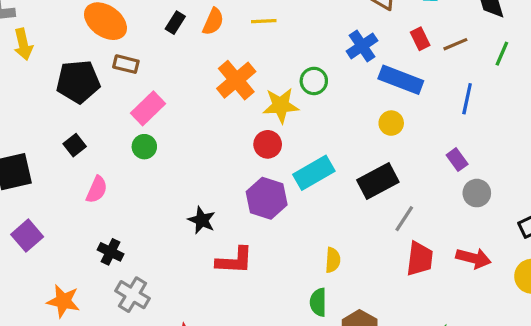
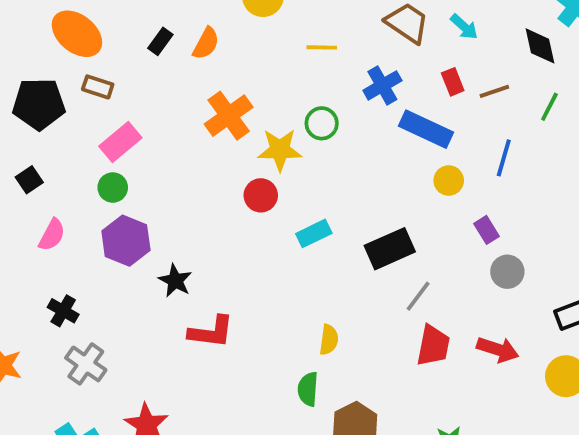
yellow line: (264, 21) -> (322, 47), moved
yellow circle: (391, 123) -> (449, 181), moved
cyan rectangle: (314, 173) -> (314, 233), size x0.7
purple hexagon: (267, 198) -> (126, 241), moved

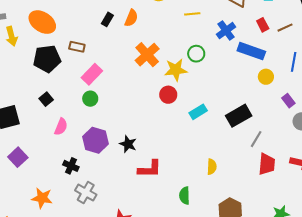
orange ellipse: (77, 34) -> (42, 22), moved
purple hexagon: (126, 241) -> (95, 140), moved
green semicircle: (308, 389) -> (185, 196), moved

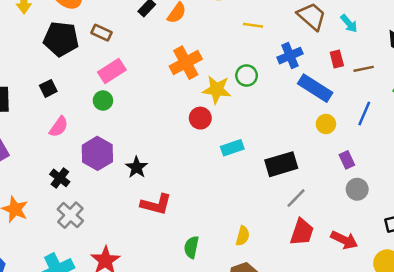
yellow semicircle: (212, 167) -> (243, 236), moved

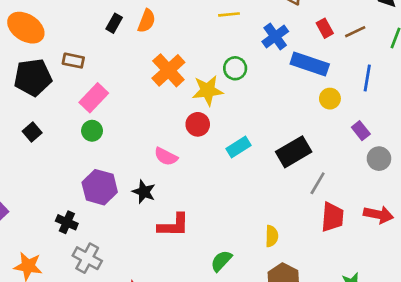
pink semicircle: (59, 127) -> (166, 157), moved, turned 95
green semicircle: (191, 247) -> (221, 261), turned 45

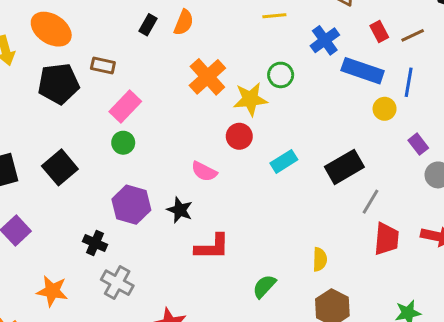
blue line: (367, 78) -> (409, 82), moved
black square: (32, 132) -> (60, 167), moved, size x1.6

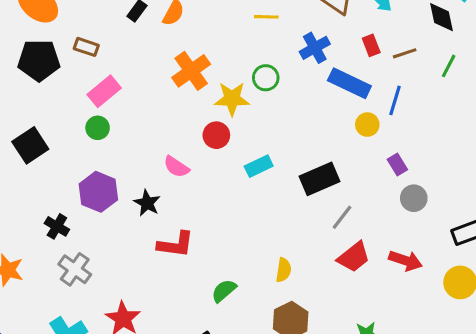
red trapezoid: (386, 239) -> (354, 257), turned 40

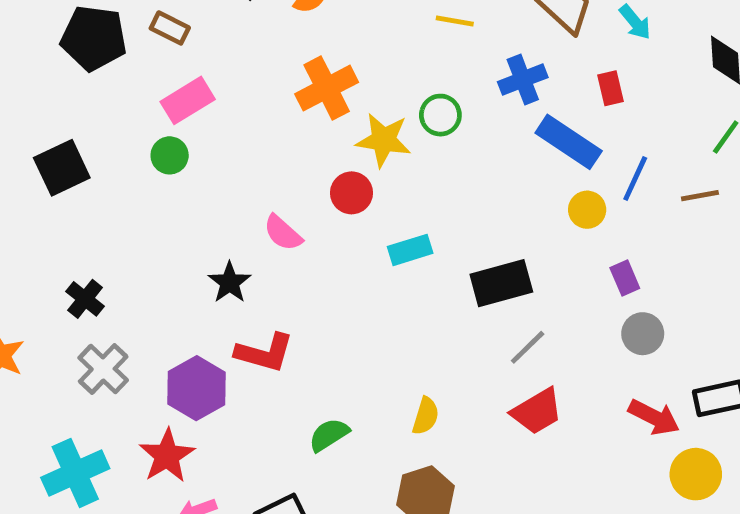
brown line: (405, 53) -> (700, 196), moved
purple hexagon: (98, 192) -> (197, 388), moved
red arrow: (406, 261) -> (654, 417), moved

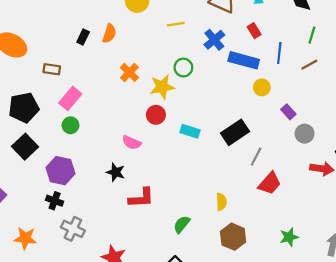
black pentagon: (94, 38) -> (24, 108), moved
orange cross: (327, 88) -> (129, 72), size x0.7
blue line: (635, 179) -> (279, 53), moved
cyan rectangle: (410, 250) -> (190, 131), turned 54
purple hexagon: (197, 388) -> (60, 171), moved

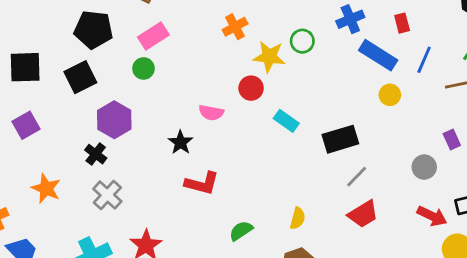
purple rectangle: (288, 112) -> (452, 140), moved
pink semicircle: (132, 143) -> (211, 113), turned -30

